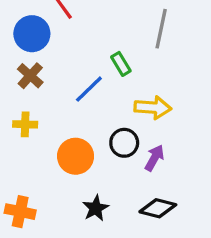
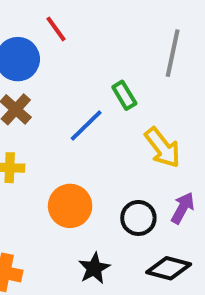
yellow arrow: (153, 108) -> (163, 148), turned 48
black circle: (124, 143) -> (138, 218), moved
purple arrow: (154, 158) -> (183, 208), moved

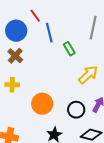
blue line: (86, 125) -> (49, 33), moved, turned -60
yellow arrow: (163, 148) -> (88, 75), turned -95

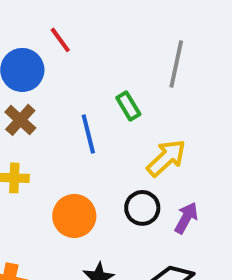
blue line: (49, 33) -> (88, 134), moved
black circle: (76, 110) -> (142, 208), moved

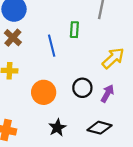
green rectangle: (128, 106) -> (74, 30), turned 35
yellow arrow: (166, 158) -> (113, 58), moved

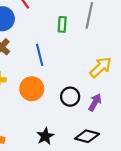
green rectangle: (74, 30) -> (62, 24), moved
orange circle: (44, 92) -> (32, 89), moved

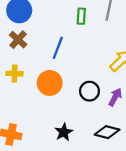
blue line: (40, 55) -> (58, 48), turned 35

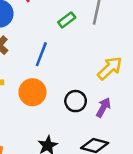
green rectangle: (81, 16) -> (67, 20), turned 49

